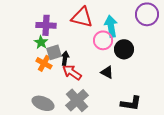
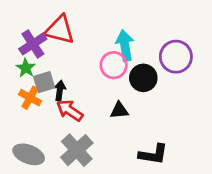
purple circle: (147, 14) -> (176, 57), moved
red triangle: (82, 17) -> (60, 30), moved
purple cross: (46, 25) -> (33, 44), turned -36
black triangle: (107, 72) -> (119, 110), turned -32

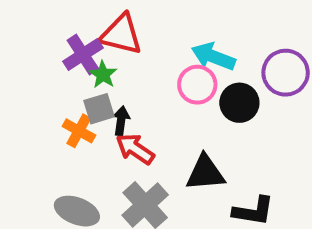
cyan arrow: (125, 45) -> (213, 57), turned -60
green star: (26, 68) -> (103, 75), moved
black triangle: (119, 110) -> (205, 173), moved, size x1.5

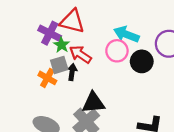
purple cross: (83, 55) -> (50, 33), turned -30
red arrow: (135, 149) -> (80, 54), moved
black triangle: (205, 173) -> (93, 103), moved

